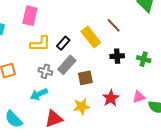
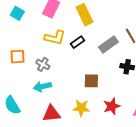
yellow rectangle: (91, 37) -> (85, 15), moved
gray rectangle: (67, 65) -> (108, 45), moved
gray cross: (45, 71) -> (43, 64), moved

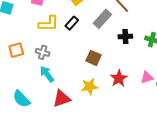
brown square: (91, 81) -> (93, 58), turned 35
cyan arrow: (42, 87) -> (47, 74), turned 78

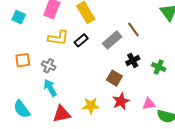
black cross: (125, 36) -> (133, 60), turned -32
brown square: (93, 58) -> (114, 78), moved

